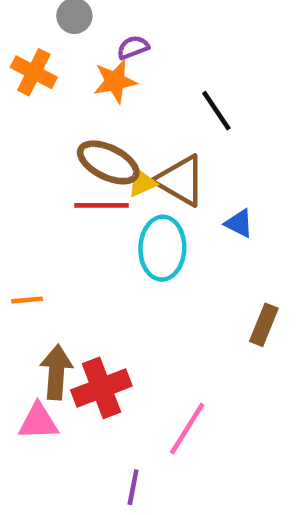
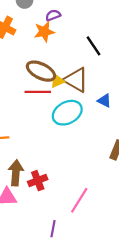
cyan ellipse: (162, 248) -> (67, 113), turned 60
red cross: (101, 388) -> (38, 181), size x0.7

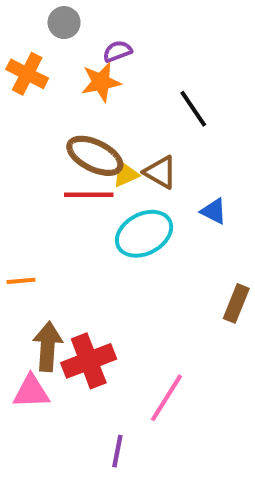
brown triangle: (76, 80) -> (160, 172), size x0.7
red cross: (38, 181) -> (89, 361), size x1.4

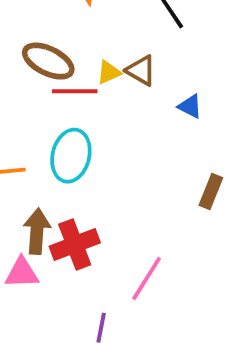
brown ellipse: (95, 156) -> (48, 61), moved
cyan ellipse: (144, 234) -> (71, 156), moved, turned -48

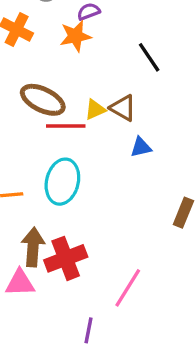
blue triangle: (190, 106) -> (141, 147), moved, turned -40

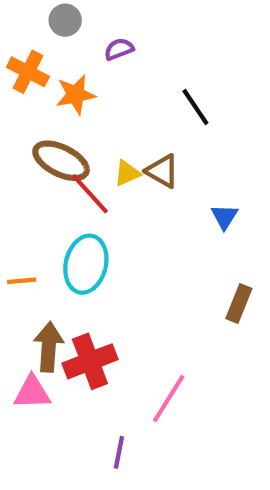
orange star: (75, 36) -> (76, 95), moved
red line: (66, 126) -> (90, 194), turned 48
blue triangle: (141, 147) -> (224, 217), moved, turned -45

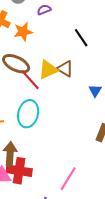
yellow triangle: (127, 173) -> (48, 70), size x1.5
red cross: (90, 361) -> (19, 171), moved, turned 30

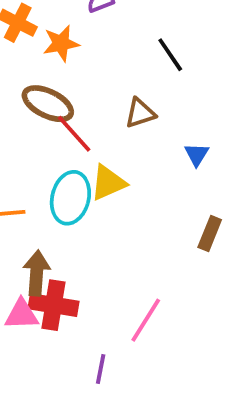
brown triangle: (65, 69) -> (140, 113), turned -48
yellow triangle: (48, 70) -> (108, 183), moved

